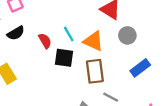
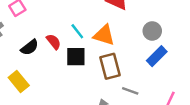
black semicircle: (16, 33) -> (30, 47), moved
gray circle: (127, 35) -> (152, 31), moved

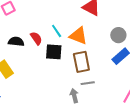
black semicircle: (30, 47) -> (16, 42), turned -140
gray line: (130, 91) -> (88, 83), moved, turned -32

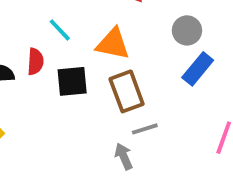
cyan line: (57, 31) -> (60, 30), moved
red semicircle: (36, 38) -> (35, 62), turned 48

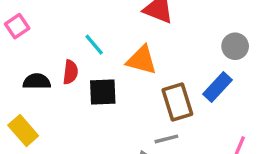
gray circle: (187, 30) -> (235, 46), moved
brown rectangle: (127, 91) -> (177, 102), moved

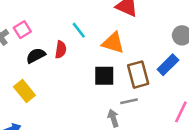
pink square: (17, 26) -> (22, 30), moved
black semicircle: (37, 81) -> (36, 56), turned -30
black square: (103, 92) -> (104, 76), moved

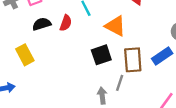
black square: (104, 76) -> (101, 55), turned -30
gray line: (129, 101) -> (120, 83), turned -70

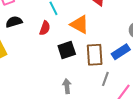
red semicircle: (66, 23) -> (45, 28), moved
gray line: (120, 83) -> (105, 79), moved

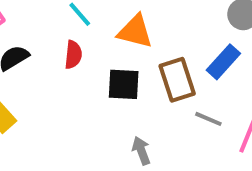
black square: (67, 50) -> (124, 84), turned 36
gray line: (105, 79) -> (208, 119), turned -72

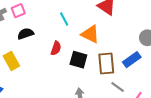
red semicircle: (73, 55) -> (56, 48), moved

